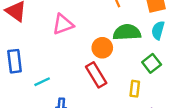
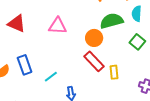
pink triangle: (63, 24) -> (58, 26), turned 36
yellow rectangle: (135, 89) -> (114, 72), moved

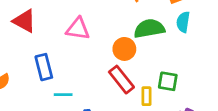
green square: (137, 42) -> (168, 81), moved, turned -35
blue rectangle: (25, 65) -> (44, 67), moved
cyan line: (51, 77) -> (63, 95), turned 32

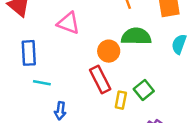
cyan semicircle: (183, 22) -> (179, 44), moved
green square: (168, 81) -> (144, 90), turned 30

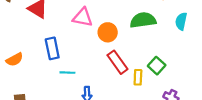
orange circle: (109, 51) -> (108, 32), moved

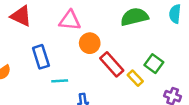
orange circle: (108, 32) -> (90, 43), moved
yellow rectangle: (138, 77) -> (135, 78), turned -40

